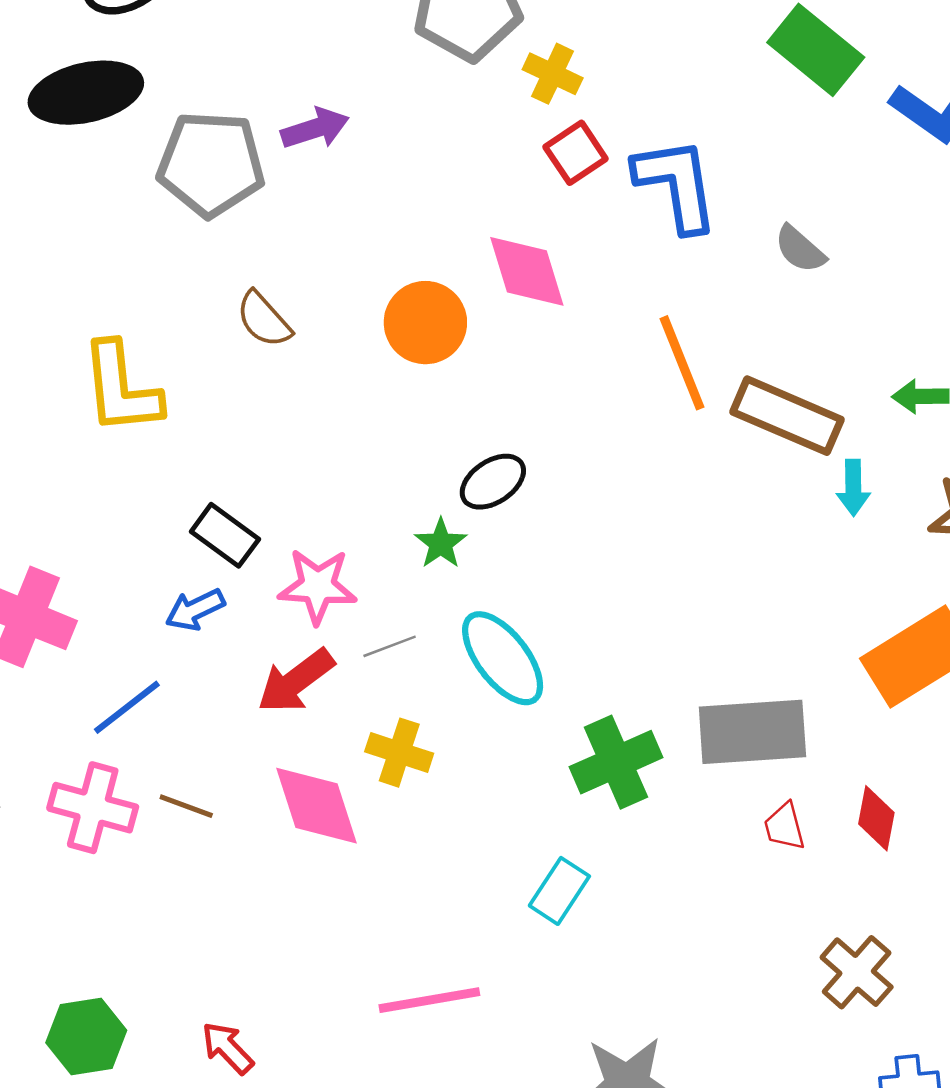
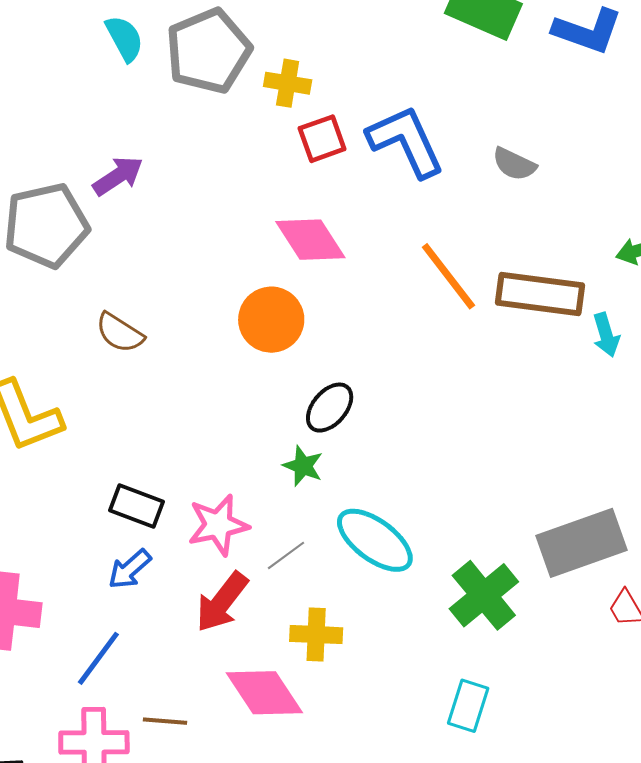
red square: (576, 153) -> (322, 139), turned 30
orange circle: (425, 323) -> (271, 320), moved

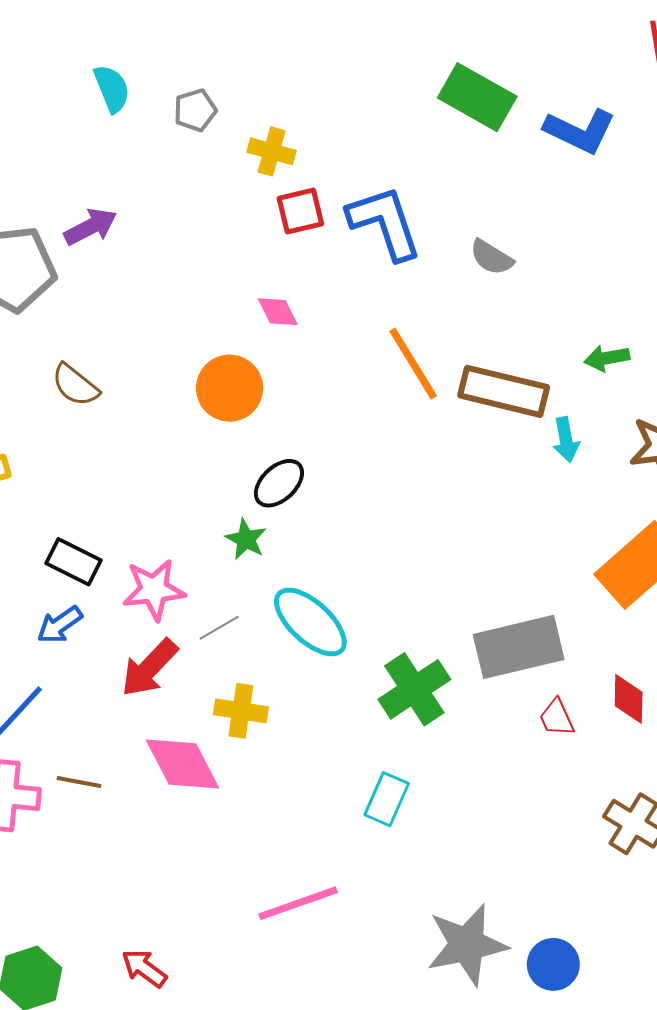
gray pentagon: (208, 51) -> (195, 110), size x0.5
pink diamond: (310, 240) -> (278, 312), size x0.6

